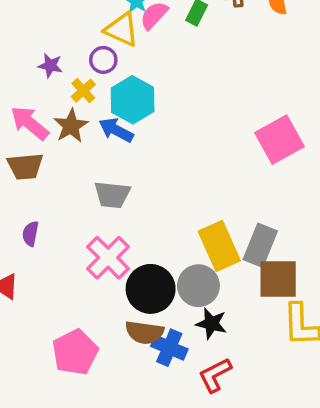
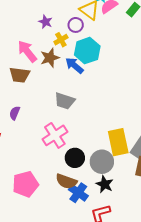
black circle: (151, 289) -> (75, 158), size x0.7

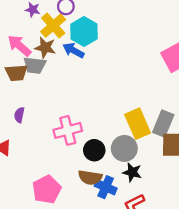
yellow cross: (61, 40) -> (53, 26), size x1.6
brown star: (50, 58) -> (45, 48), turned -30
gray trapezoid: (65, 101) -> (35, 65), moved
pink cross: (55, 135) -> (68, 130), turned 30

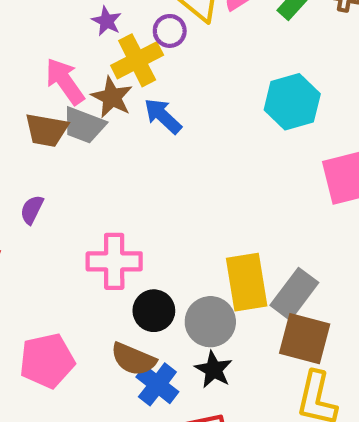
cyan hexagon: (84, 32) -> (292, 102), moved

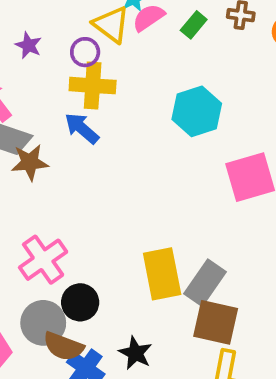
yellow cross: (137, 60) -> (93, 86), moved, turned 33
brown star: (112, 97) -> (30, 162), moved, turned -30
pink cross: (114, 261) -> (43, 260), turned -33
gray circle: (210, 322) -> (43, 323), moved

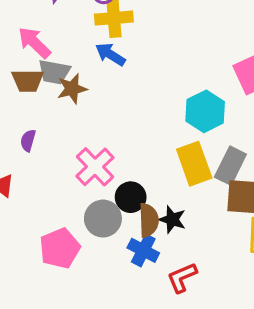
cyan hexagon: (197, 111) -> (205, 111), moved
brown semicircle: (63, 346) -> (149, 220), moved, turned -104
black star: (135, 353) -> (172, 219), moved

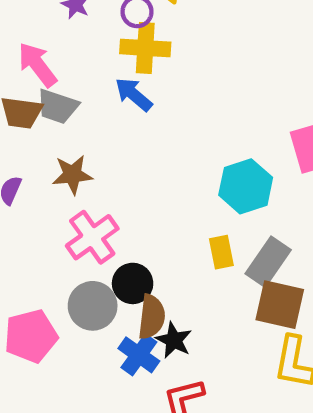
brown star: (72, 89) -> (72, 175), moved
yellow rectangle: (194, 164) -> (221, 252), size x0.6
black star: (172, 219) -> (174, 340), moved

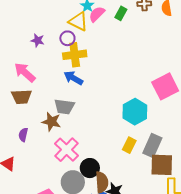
gray trapezoid: (57, 106) -> (64, 107), moved
brown star: (72, 175) -> (51, 122), turned 30
yellow rectangle: (221, 252) -> (129, 145), turned 49

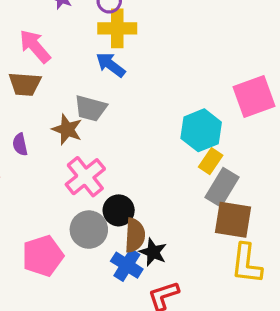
purple semicircle: (23, 135) -> (20, 144), turned -32
yellow rectangle: (129, 145) -> (211, 161), moved

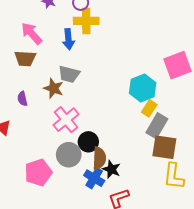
blue arrow: (111, 65) -> (68, 39), moved, turned -132

